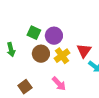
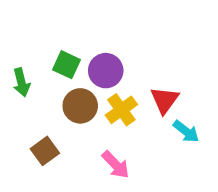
green arrow: (11, 50) -> (21, 82), moved
brown square: (25, 87) -> (45, 151), moved

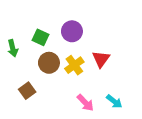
purple circle: (106, 71) -> (72, 31), moved
cyan arrow: (186, 131) -> (114, 101), moved
pink arrow: (116, 165) -> (85, 103), moved

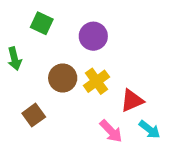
green square: (40, 37) -> (42, 23), moved
red triangle: (101, 59) -> (132, 101), moved, turned 30

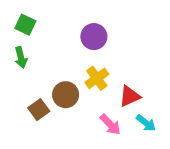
green square: (42, 23) -> (25, 25), moved
brown circle: (63, 78) -> (66, 95), moved

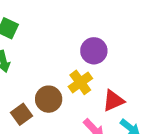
purple circle: (94, 37) -> (94, 51), moved

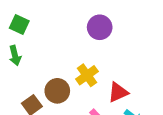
purple circle: (94, 51) -> (100, 27), moved

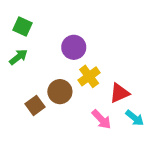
purple circle: (100, 27) -> (74, 47), moved
green arrow: (15, 56) -> (18, 57), turned -114

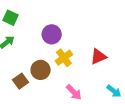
red triangle: (119, 93) -> (98, 57), moved
cyan arrow: (135, 118) -> (114, 91), moved

